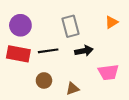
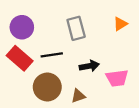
black arrow: (84, 51) -> (89, 66), moved
red rectangle: (18, 54) -> (20, 58), turned 30
brown circle: (44, 80) -> (47, 87), size x1.6

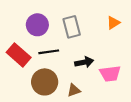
purple circle: (22, 27) -> (37, 25), moved

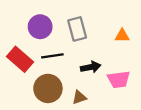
orange triangle: (113, 23) -> (122, 36), moved, turned 32

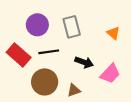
orange triangle: (122, 36) -> (113, 33), turned 40
black arrow: (91, 67) -> (84, 62), turned 30
pink trapezoid: (119, 79) -> (110, 74), turned -40

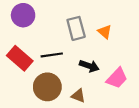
purple circle: (37, 25) -> (23, 15), moved
orange triangle: (113, 33) -> (105, 32), moved
brown triangle: (74, 90) -> (78, 96), turned 40

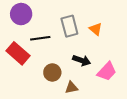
black line: (52, 55) -> (40, 38), moved
brown circle: (47, 87) -> (52, 72), moved, size x0.7
brown triangle: (78, 96) -> (71, 88), turned -32

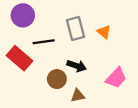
black arrow: (82, 60) -> (77, 66), moved

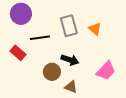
red rectangle: (20, 58) -> (18, 53), size x0.7
brown triangle: (78, 95) -> (71, 87), turned 32

